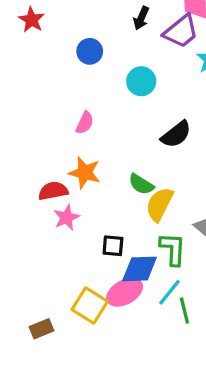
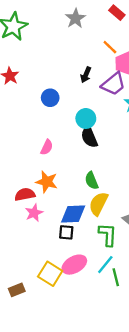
black semicircle: (176, 134) -> (89, 137), moved, turned 105
green semicircle: (141, 184) -> (92, 181), moved, turned 36
blue diamond: (140, 269) -> (73, 214), moved

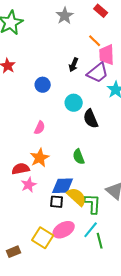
black semicircle: (89, 137) -> (91, 119), moved
orange star: (47, 182) -> (40, 158), turned 30
yellow semicircle: (98, 204) -> (77, 197), moved, turned 105

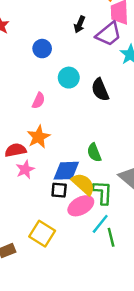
cyan circle: (74, 103) -> (69, 78), moved
green semicircle: (79, 157) -> (94, 153), moved
pink ellipse: (64, 230) -> (81, 206), moved

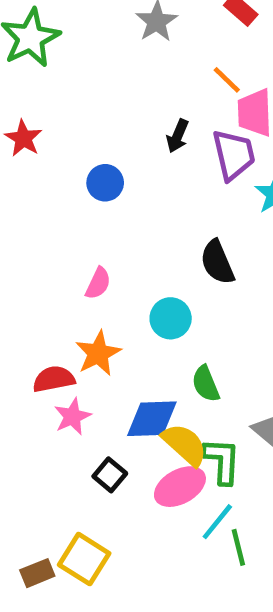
purple trapezoid: (109, 34) -> (234, 155), turned -64
cyan circle: (69, 78) -> (171, 318), moved
black square: (59, 190) -> (110, 475), moved, turned 35
yellow square: (42, 234) -> (84, 559), moved

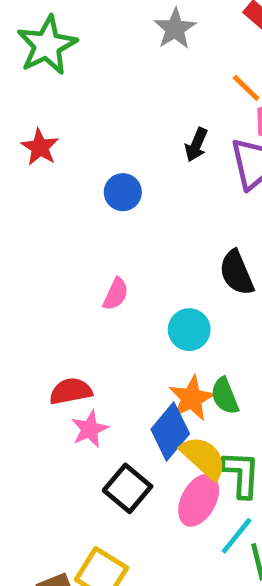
orange star: (98, 353) -> (192, 398), moved
blue diamond: (152, 419) -> (170, 431), turned -48
black square: (110, 475) -> (128, 488), size x1.4
pink ellipse: (180, 487) -> (199, 500), turned -33

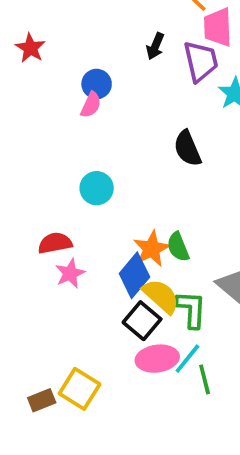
pink semicircle: (116, 294) -> (91, 105), moved
cyan circle: (189, 330) -> (97, 188), moved
black square: (128, 488) -> (142, 321), moved
pink ellipse: (199, 500) -> (157, 359), moved, turned 54

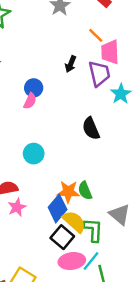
orange star: (152, 249) -> (68, 192), turned 30

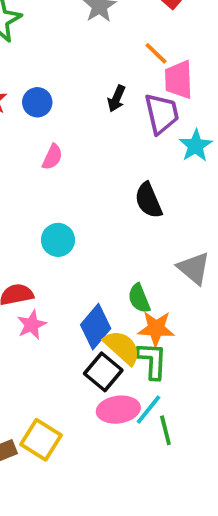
blue circle: (34, 88) -> (37, 102), moved
orange star: (68, 192) -> (156, 329), moved
gray triangle: (120, 214) -> (194, 268), moved

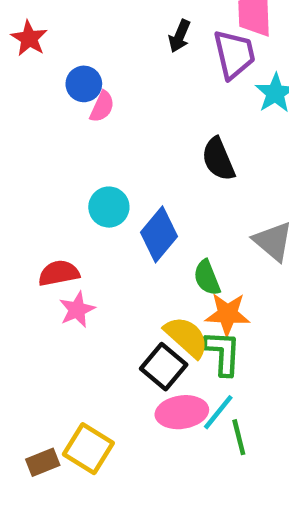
blue circle: (37, 102) -> (84, 84), moved
blue diamond: (96, 327) -> (159, 234), moved

